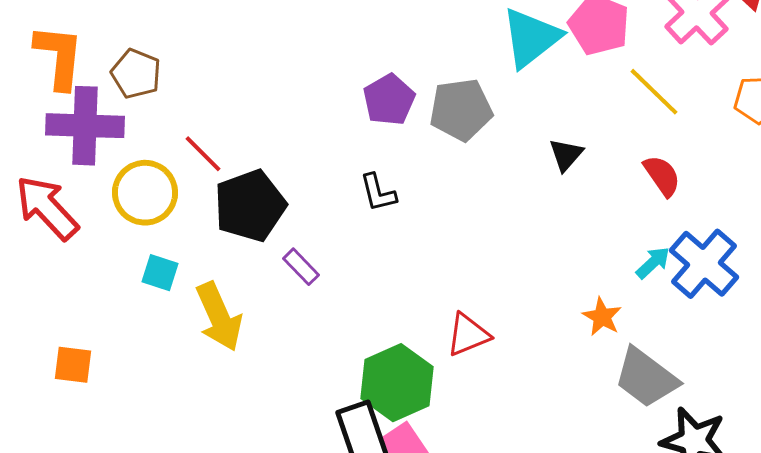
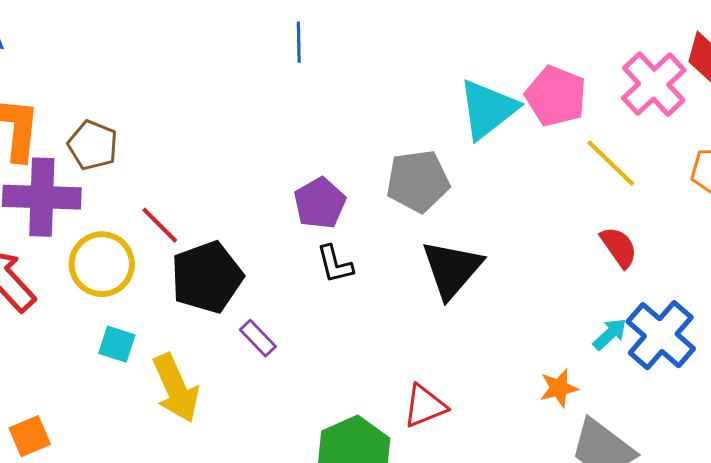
purple pentagon: (389, 100) -> (320, 203), moved
black triangle: (566, 155) -> (452, 269), moved, size x1.8
orange star: (602, 317) -> (559, 388), turned 30
orange square: (73, 365) -> (30, 436), turned -30

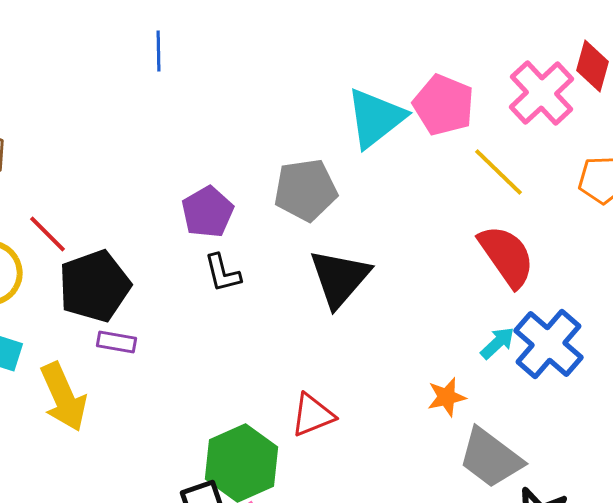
blue line: (299, 42) -> (159, 51), moved
red semicircle: (619, 247) -> (507, 256), size x1.5
purple rectangle: (258, 338) -> (117, 342), moved, turned -36

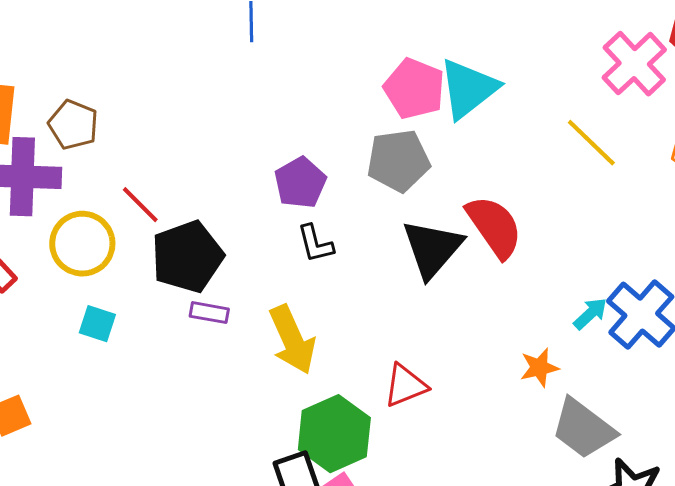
pink pentagon: (444, 105) -> (414, 89), moved
red semicircle: (507, 256) -> (494, 227), moved
yellow arrow: (64, 397) -> (292, 340), moved

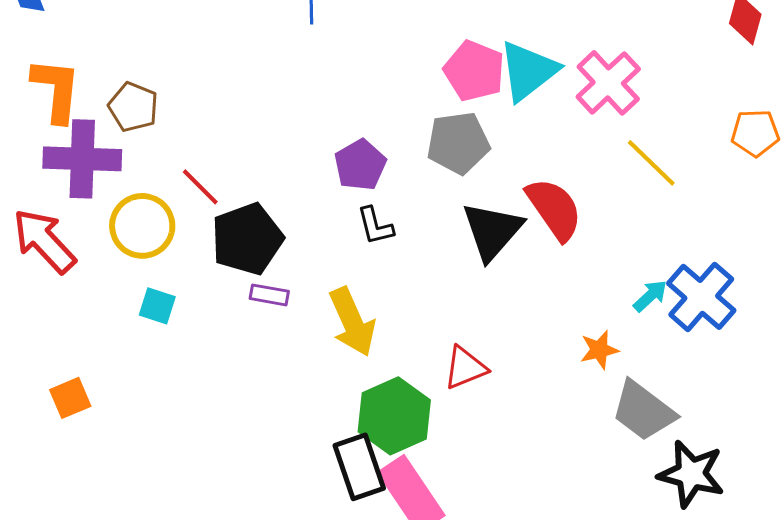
pink cross: (634, 64) -> (608, 83), moved
yellow line: (591, 143) -> (651, 163), moved

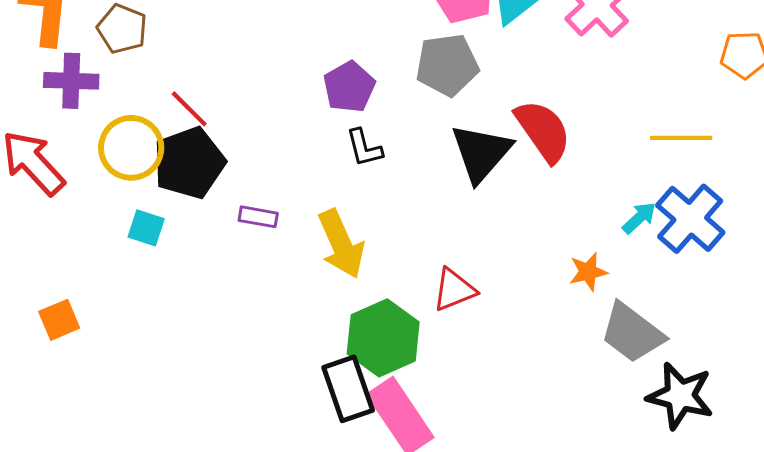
purple cross: (82, 159) -> (71, 81), size x0.7
yellow line: (651, 163) -> (681, 138), moved, turned -44
black pentagon: (247, 239) -> (189, 163), moved

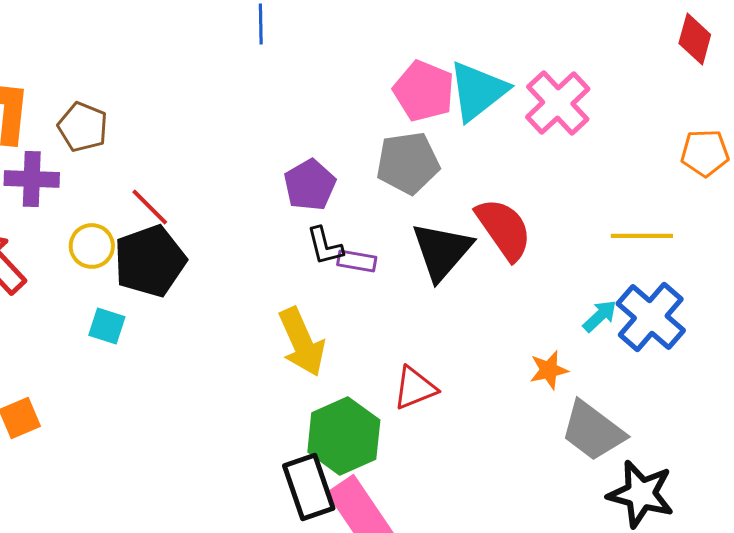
yellow circle: (131, 148) -> (92, 246), size x0.7
purple rectangle: (258, 217) -> (357, 261), moved

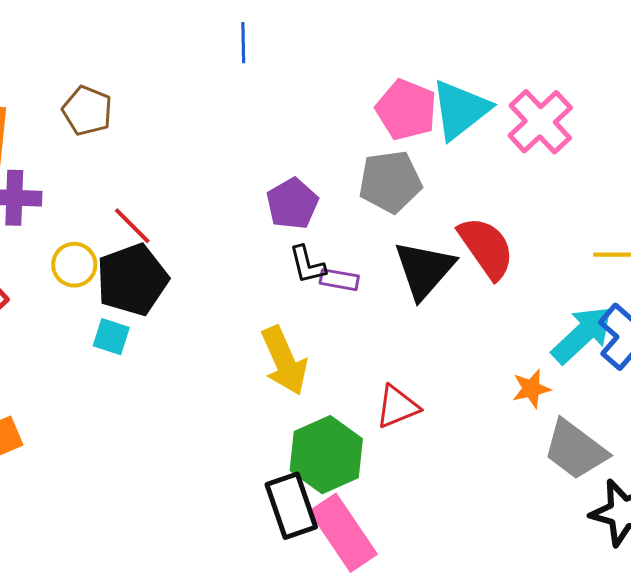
brown pentagon: (83, 127) -> (87, 111), moved
cyan arrow: (600, 316) -> (582, 335), size x1.8
cyan square: (107, 326) -> (111, 337), moved

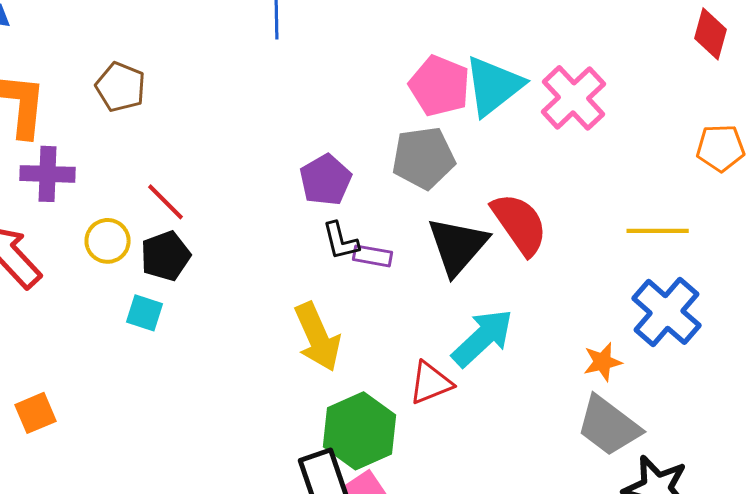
black pentagon: (132, 280) -> (166, 256), size x0.7
cyan arrow: (582, 335) -> (483, 338), moved
orange star: (531, 389) -> (603, 362), moved

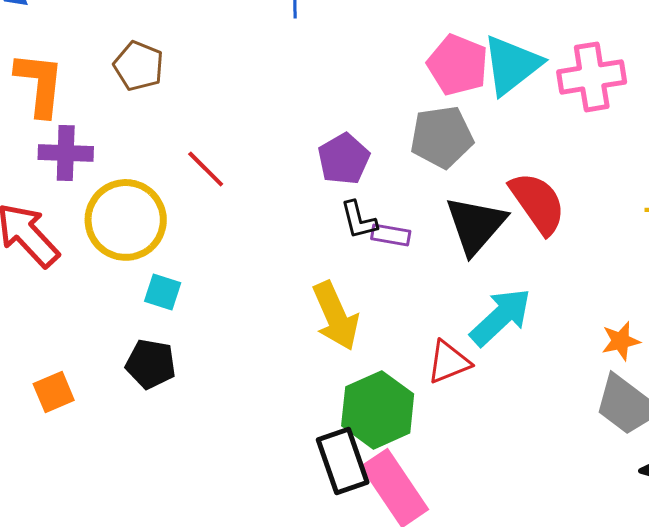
pink cross: (574, 98) -> (592, 77), turned 34
red line: (166, 202) -> (206, 169), moved
yellow circle: (108, 241) -> (126, 220), size x1.8
black pentagon: (166, 256) -> (151, 364), moved, turned 30

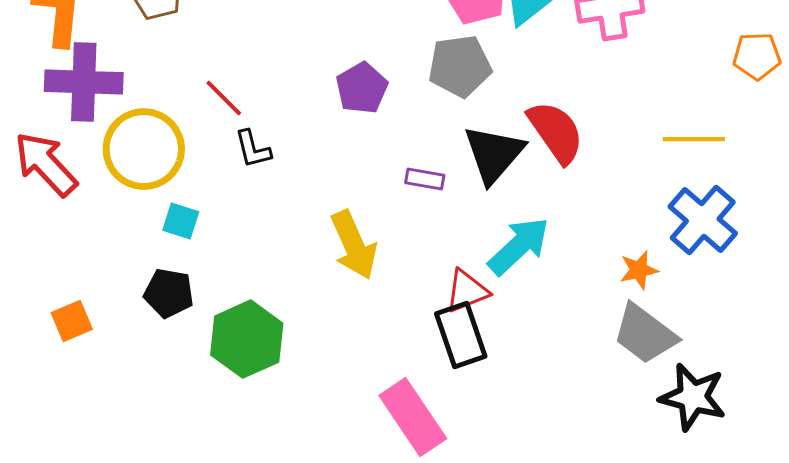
purple cross: (66, 153) -> (84, 82), size x1.4
black L-shape: (359, 220) -> (253, 149), moved
purple rectangle: (391, 235) -> (425, 179), moved
green hexagon: (378, 410) -> (247, 339), moved
black rectangle: (343, 461) -> (461, 335), moved

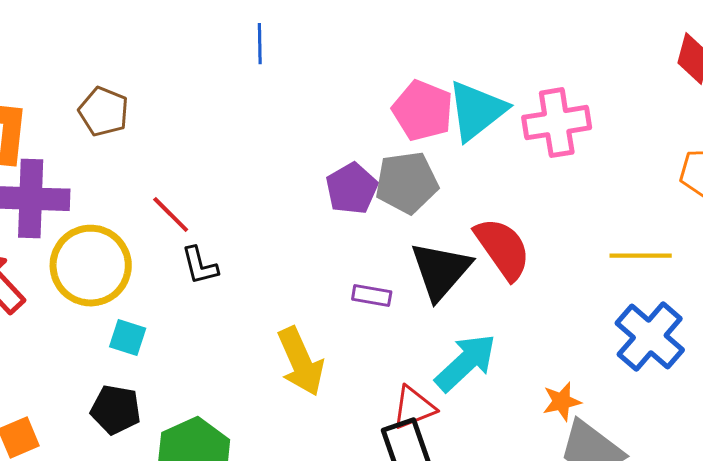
purple pentagon: (362, 88) -> (352, 189), moved
orange star: (639, 270) -> (562, 402), moved

